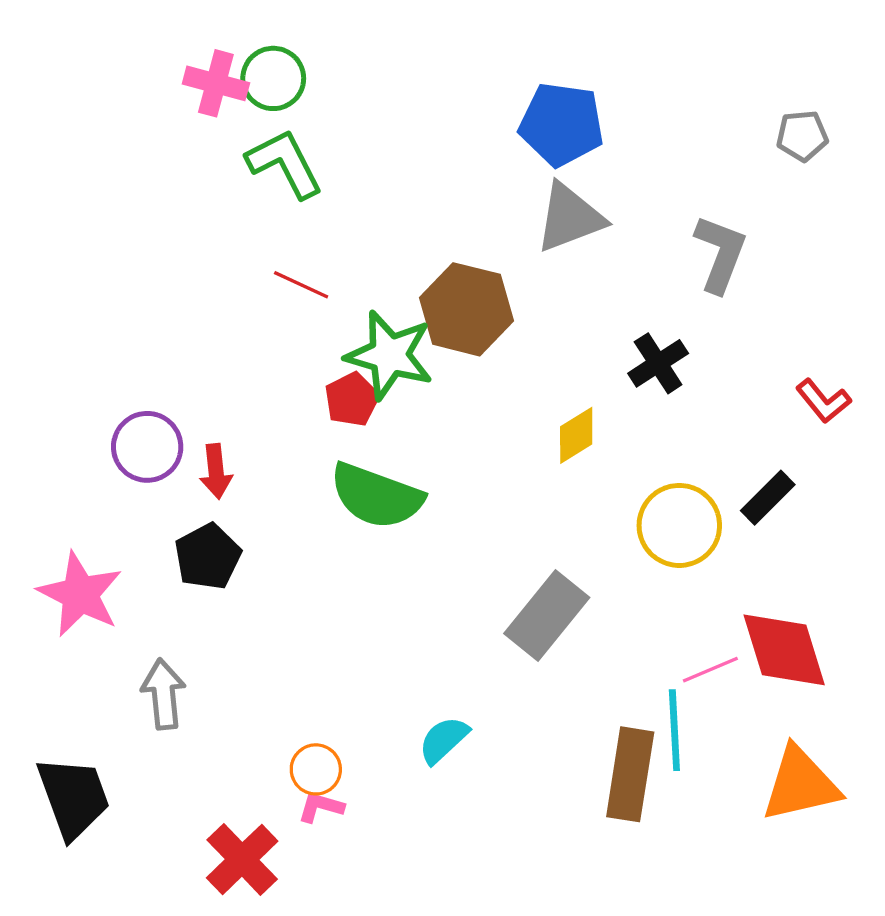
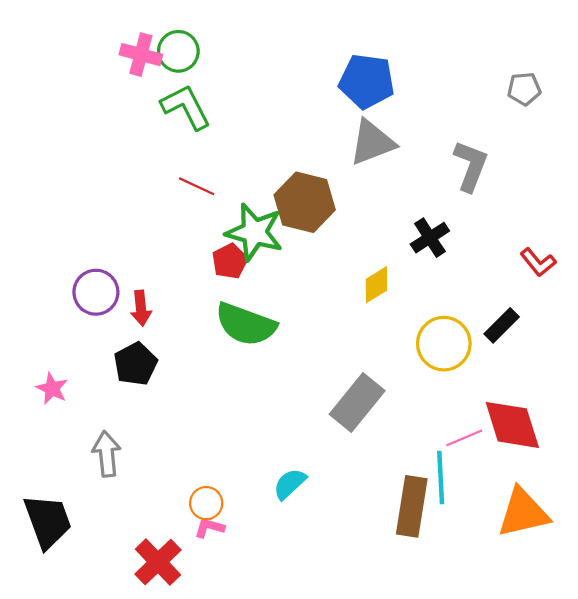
pink star: (80, 594) -> (52, 389), size x0.6

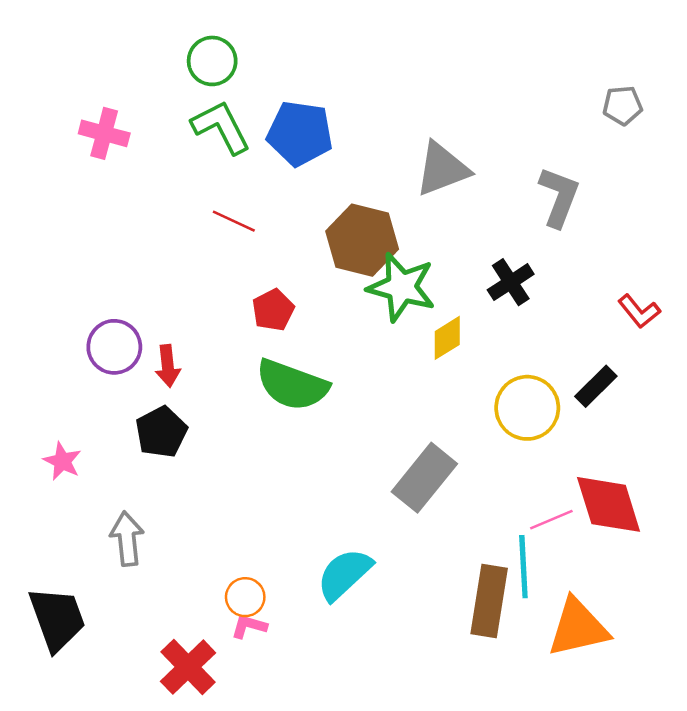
pink cross: (141, 55) -> (104, 133), moved
blue pentagon: (367, 81) -> (300, 133), moved
green star: (254, 232) -> (401, 287), moved
cyan semicircle: (290, 484) -> (344, 574), size x1.4
orange triangle: (523, 513) -> (578, 628), moved

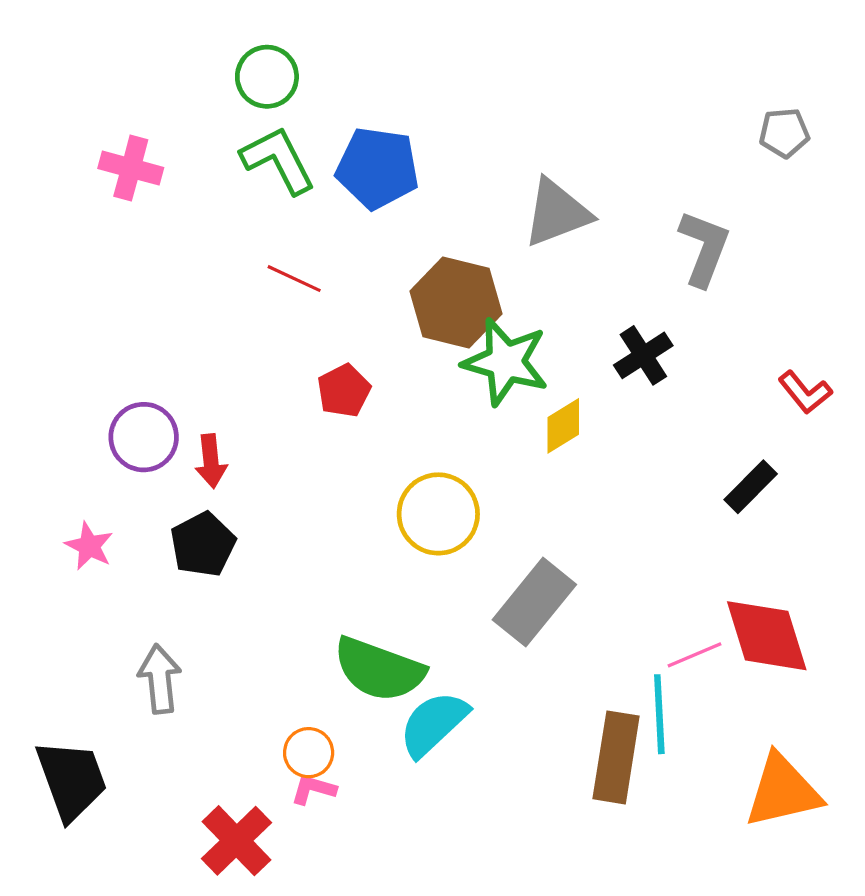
green semicircle: (292, 385) -> (379, 669), moved
yellow circle: (527, 408) -> (438, 514), moved
pink star: (62, 461) -> (89, 546), moved
orange triangle: (578, 628) -> (783, 791), moved

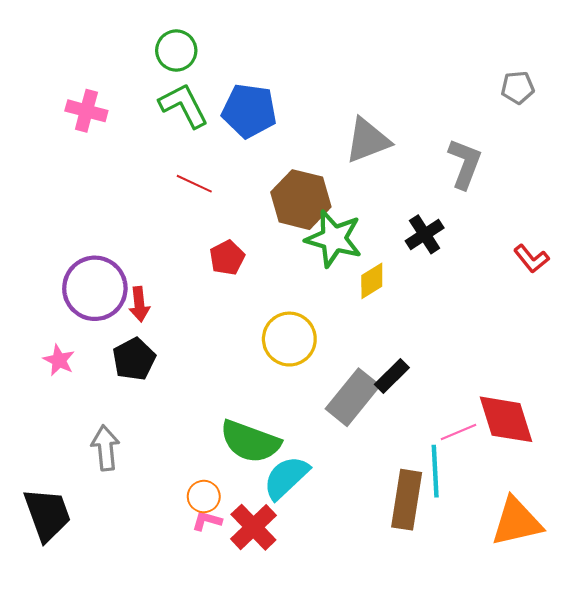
purple circle: (144, 437) -> (95, 288), size x1.4
black rectangle: (751, 487) -> (392, 376), moved
red cross: (237, 841) -> (253, 527), moved

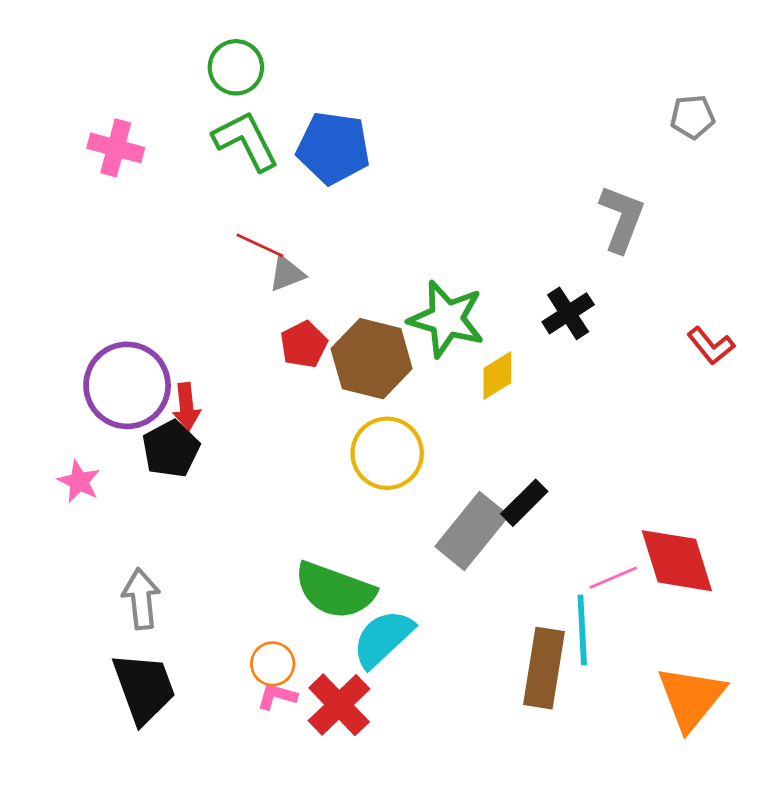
gray triangle: (368, 140) -> (287, 274), moved, size x0.6
brown hexagon: (301, 200) -> (372, 359), moved
black pentagon: (134, 359) -> (171, 449), moved
black trapezoid: (47, 514) -> (144, 688), moved
orange triangle: (517, 522) -> (691, 698), turned -38

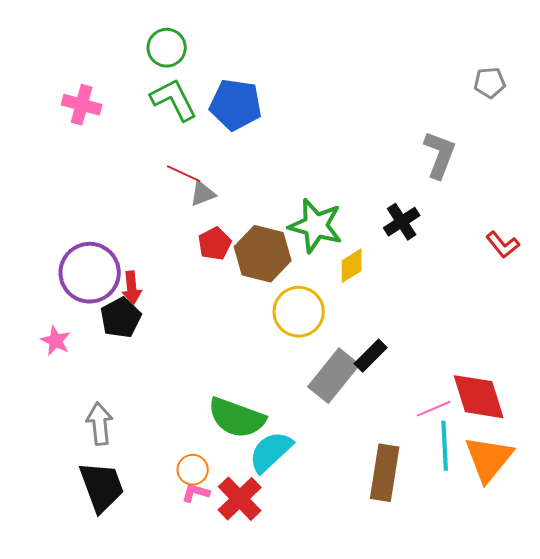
yellow circle: (387, 453) -> (299, 312), moved
cyan line: (582, 630) -> (445, 446), moved
orange triangle: (691, 698) -> (489, 459), moved

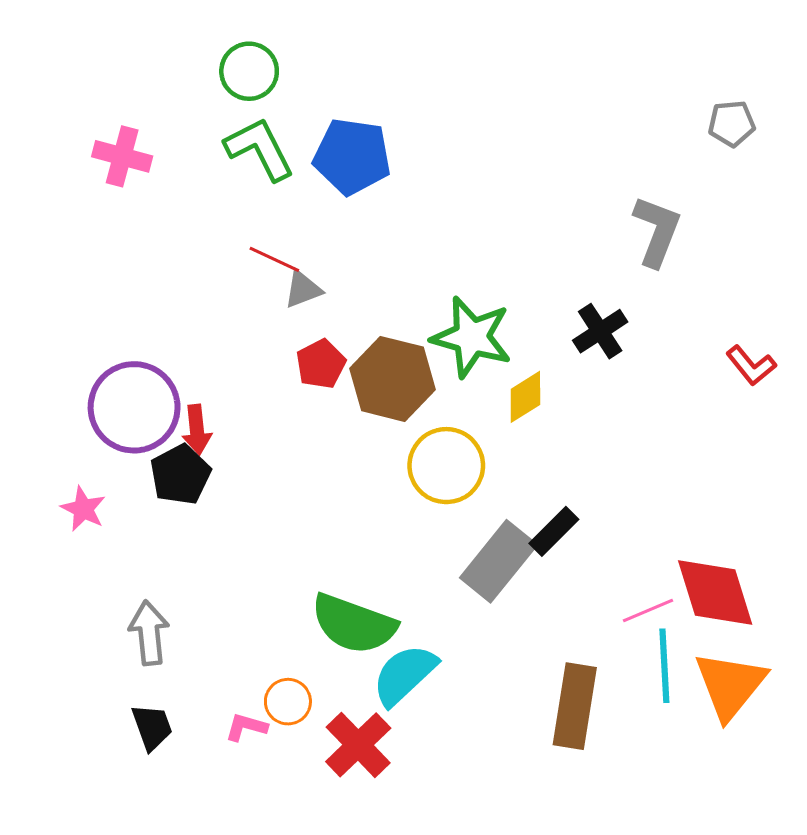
black trapezoid: (102, 487) -> (152, 727), size x0.6
pink L-shape: (196, 493) -> (246, 727), moved

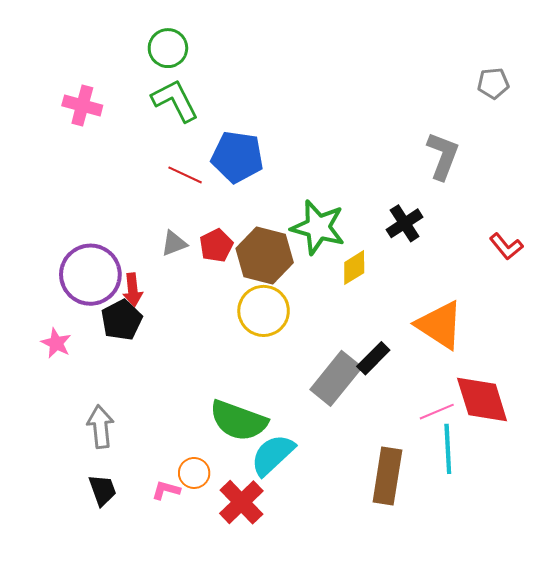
blue pentagon: (352, 156) -> (237, 157), moved
gray triangle: (303, 289) -> (174, 243), moved
yellow circle: (446, 466) -> (264, 311), moved
orange triangle: (730, 685) -> (440, 325), moved, turned -36

